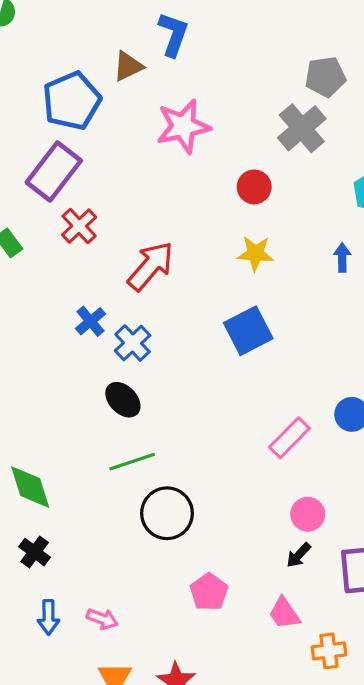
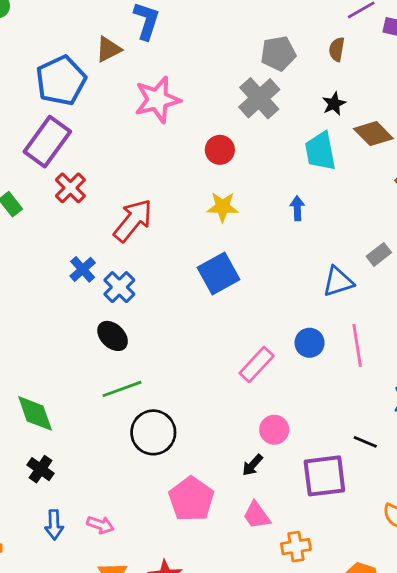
black arrow: (299, 555) -> (252, 465), moved
pink pentagon: (209, 592) -> (191, 499), size x1.4

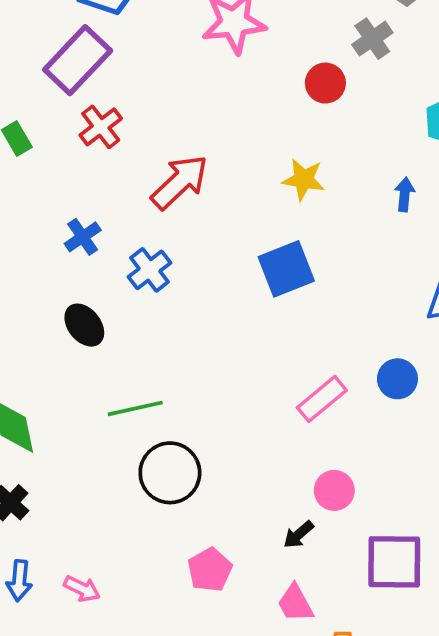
gray cross: (259, 98) -> (372, 39), size x0.7
red circle: (220, 150) -> (325, 83), moved
blue cross: (83, 269) -> (83, 237), moved
black ellipse: (113, 336) -> (84, 325), moved
pink pentagon: (191, 499) -> (210, 570), size x0.7

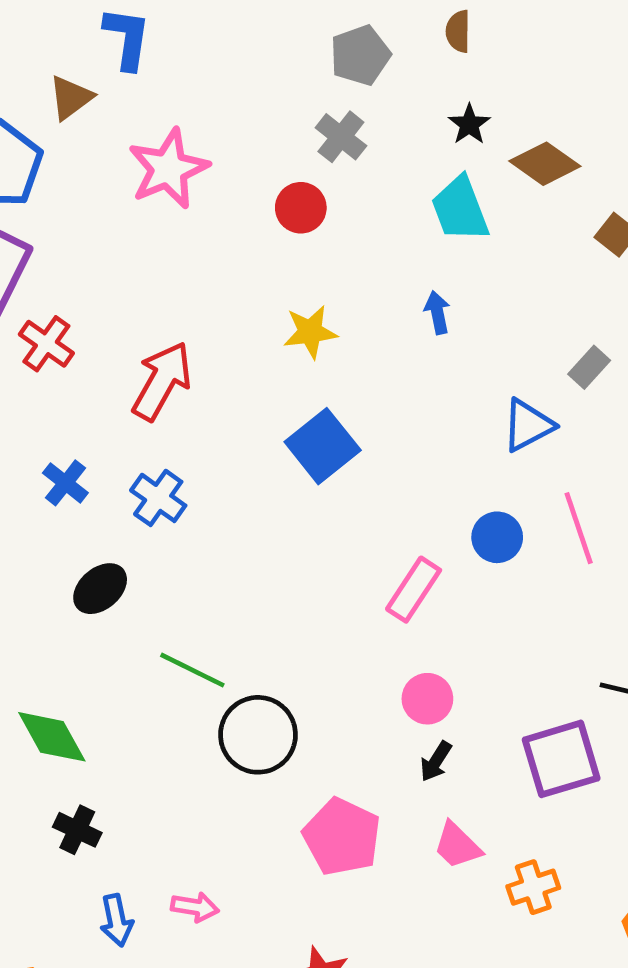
black ellipse: (84, 325) -> (100, 589), turned -75
green line: (135, 408) -> (192, 670), turned 56
pink circle: (334, 490) -> (427, 699), moved
pink pentagon: (210, 570) -> (342, 837), size x1.4

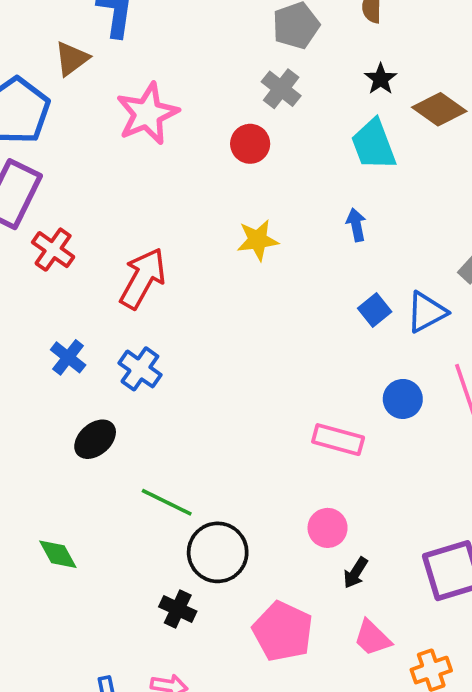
blue square: (323, 446) -> (375, 310), moved, size x0.6
pink rectangle: (414, 590) -> (338, 440), turned 72
pink circle: (427, 699) -> (328, 528), moved
green diamond: (52, 737) -> (58, 554), size x0.7
black cross: (77, 830) -> (178, 609), moved

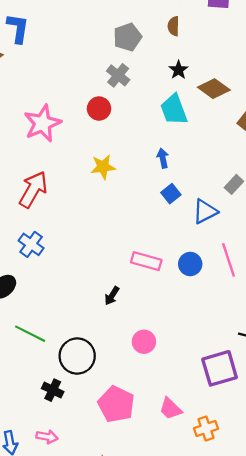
pink star: (147, 114) -> (42, 123), moved
blue square: (375, 310) -> (171, 194), moved
pink rectangle: (338, 440) -> (146, 261), moved
green line: (167, 502) -> (30, 334), moved
black arrow: (356, 573) -> (112, 296), moved

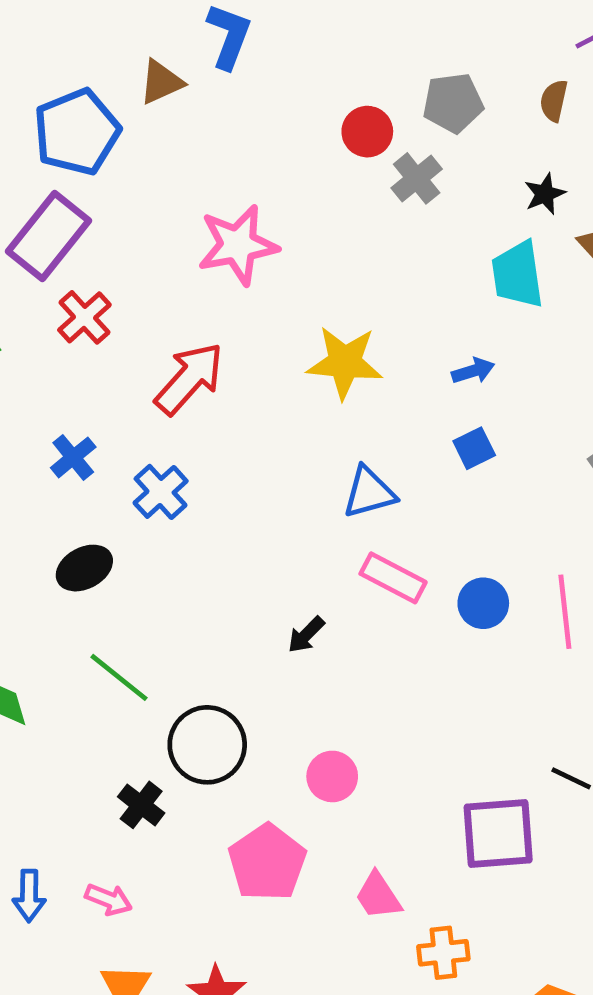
red circle: (99, 109) -> (367, 132), moved
blue arrow: (163, 158) -> (473, 371), turned 72
yellow star: (103, 167) -> (345, 362), size x1.4
blue triangle: (205, 211) -> (369, 492), moved
pink circle: (144, 342) -> (332, 776), moved

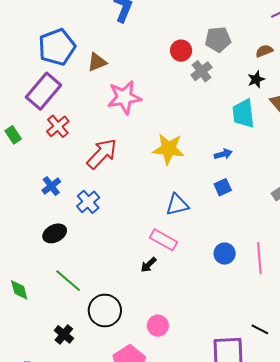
brown triangle: (161, 82) -> (97, 62), moved
brown semicircle: (554, 101) -> (264, 51), moved, turned 54
pink rectangle: (393, 578) -> (163, 240), moved
black cross: (141, 805) -> (64, 334), moved

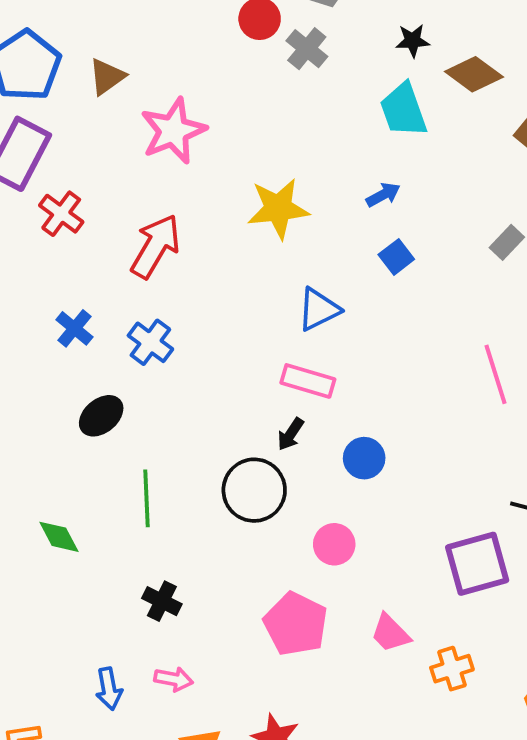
black star: (256, 79) -> (413, 41), turned 30
blue circle: (225, 254) -> (364, 458), moved
green line: (68, 281) -> (147, 498), turned 60
black circle: (105, 310) -> (254, 490), moved

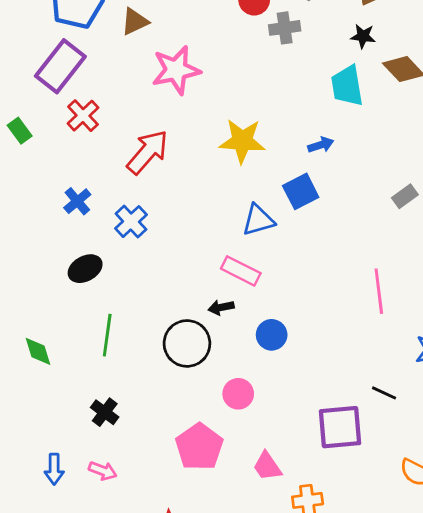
gray cross: (307, 49) -> (285, 28), turned 32
blue square: (396, 257) -> (301, 191), moved, size x1.4
black arrow: (291, 434) -> (221, 307), turned 35

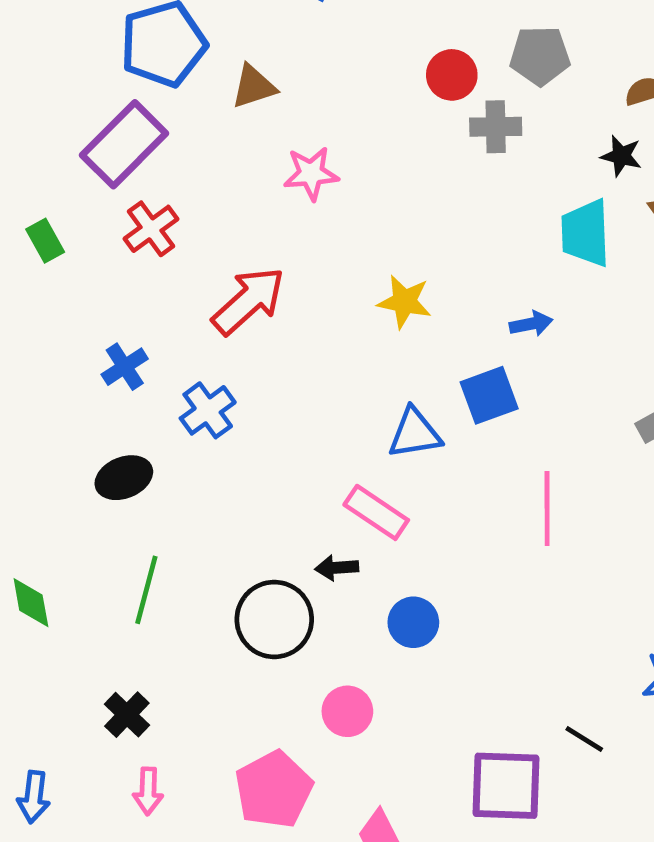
pink star: (176, 70) -> (311, 173), size x0.7
yellow star: (242, 141) -> (404, 302), size x0.7
pink line: (379, 291) -> (547, 508), moved
pink arrow: (103, 471) -> (148, 791), moved, turned 64

